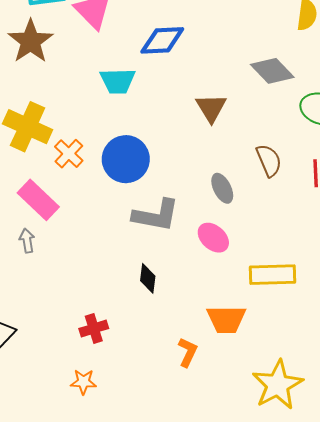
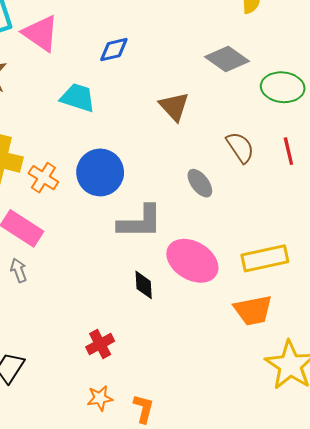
blue diamond: (162, 40) -> (114, 50), size x0.7
cyan trapezoid: (118, 81) -> (78, 98), turned -150
pink ellipse: (213, 238) -> (192, 261), moved, size x1.6
orange trapezoid: (226, 319) -> (253, 310), moved
orange L-shape: (188, 352) -> (143, 409), moved

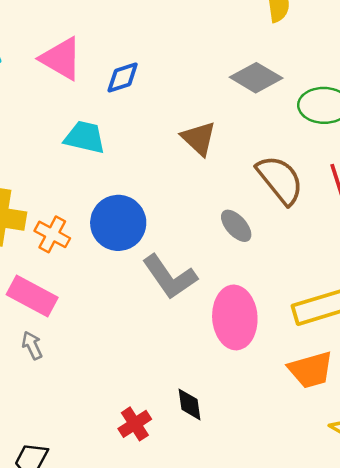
pink triangle: (41, 33) -> (61, 59), moved
brown semicircle: (240, 147) -> (280, 180), size x1.4
gray L-shape: (140, 222) -> (170, 277), turned 60
pink ellipse: (192, 261) -> (235, 317), turned 60
black diamond: (144, 285) -> (189, 404), moved

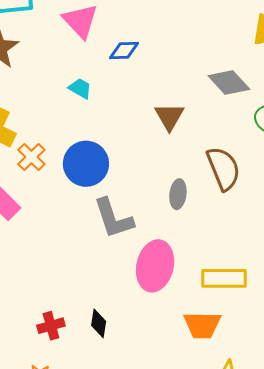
cyan trapezoid: (85, 137) -> (80, 88), size x0.7
gray ellipse: (236, 226) -> (178, 194), turned 32

